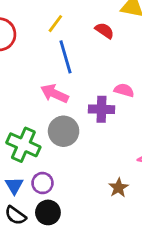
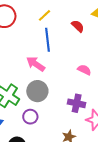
purple cross: (102, 109) -> (77, 103), moved
purple circle: (42, 183) -> (30, 117), moved

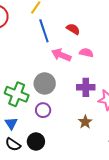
red semicircle: (78, 26) -> (73, 29), moved
pink arrow: (36, 64) -> (61, 55), moved

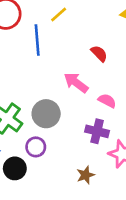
blue line: (44, 31) -> (37, 40), moved
pink semicircle: (86, 53) -> (107, 101), moved
black circle: (36, 141) -> (15, 168), moved

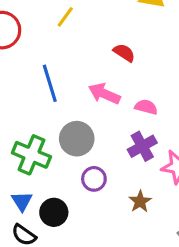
blue line: (37, 40) -> (50, 83), moved
purple cross: (97, 131) -> (142, 146), turned -30
purple circle: (36, 147) -> (94, 179), moved

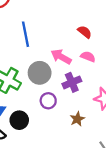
red semicircle: (124, 53) -> (85, 32), moved
pink arrow: (104, 94) -> (61, 57), moved
purple cross: (142, 146) -> (72, 82), moved

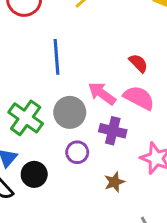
pink semicircle: (88, 57) -> (139, 98), size x1.5
purple cross: (72, 82) -> (113, 131), turned 30

